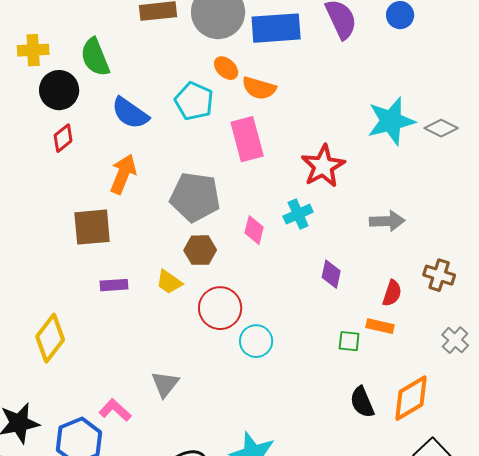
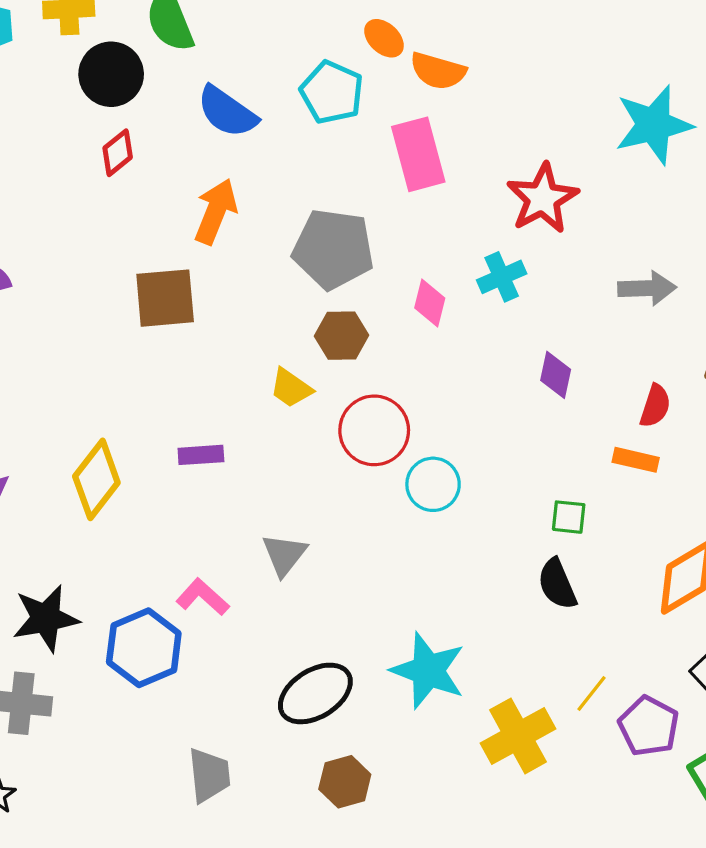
purple rectangle: (114, 285) -> (201, 455), moved
green square: (349, 341) -> (569, 517), moved
black semicircle: (362, 402) -> (557, 584), moved

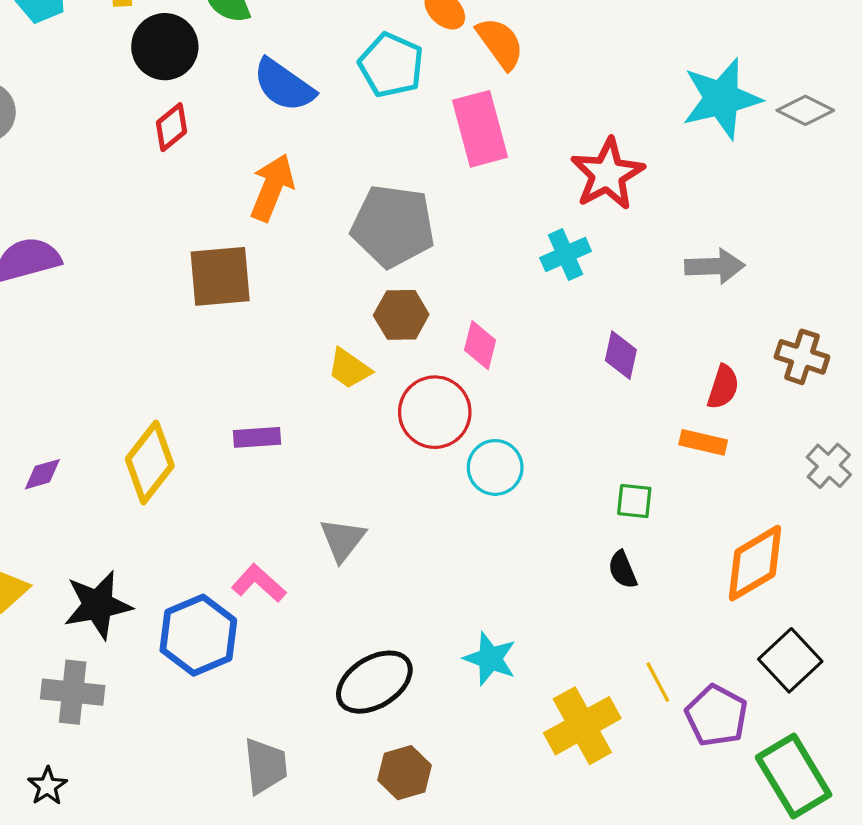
orange semicircle: (438, 71) -> (500, 43), turned -142
pink diamond: (430, 303) -> (480, 345), moved
black semicircle: (557, 584) -> (623, 570), size x0.7
cyan star: (428, 671) -> (490, 659), size x0.7
yellow line: (592, 693) -> (658, 682), turned -66

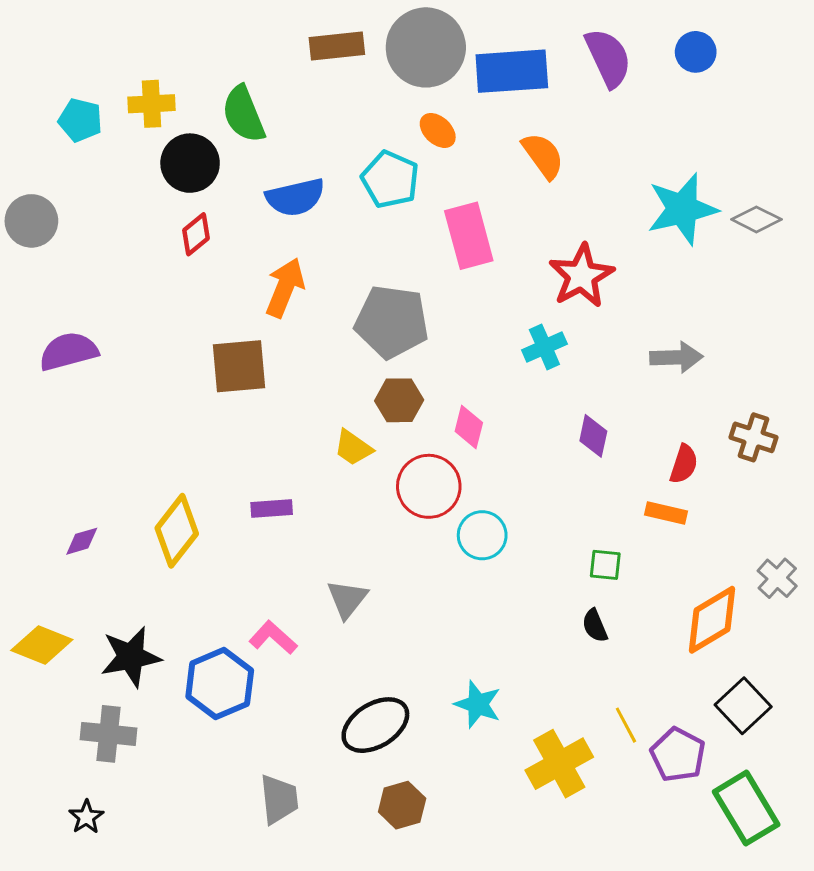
orange semicircle: (500, 43) -> (543, 156), moved
blue semicircle: (284, 85) -> (295, 197), turned -48
gray cross: (829, 466) -> (777, 578), moved

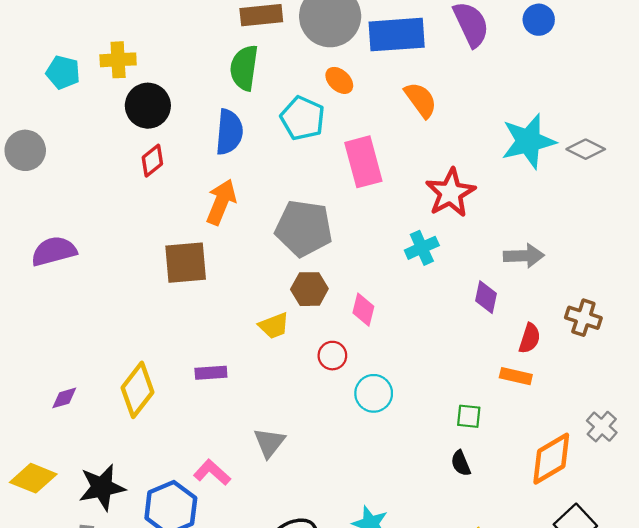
green semicircle: (243, 114) -> (244, 68), moved, turned 30
blue semicircle: (295, 197) -> (229, 132), turned -72
purple diamond: (593, 436) -> (486, 297), moved
yellow trapezoid: (353, 448) -> (274, 326), turned -56
red circle: (429, 486) -> (332, 356), size x0.6

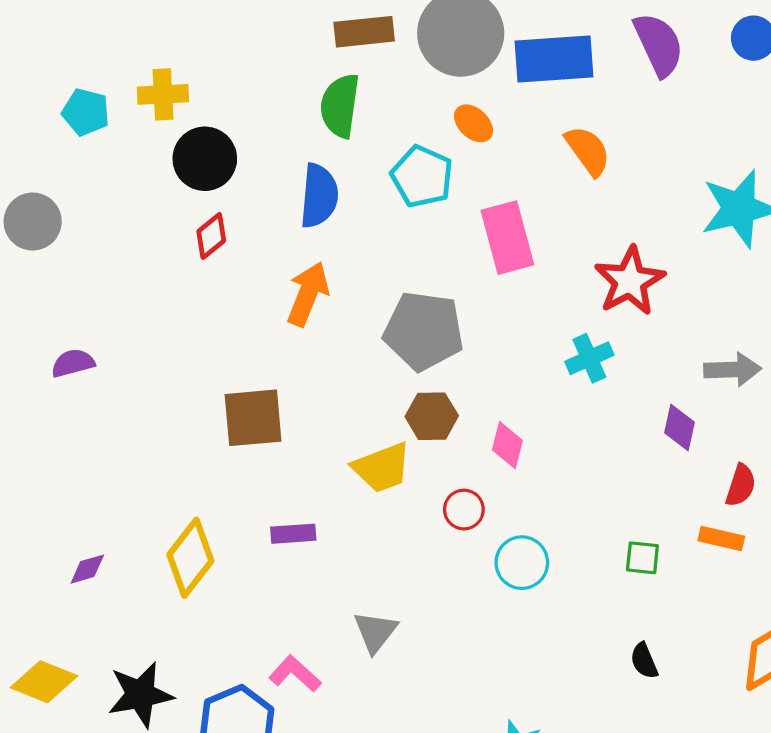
purple semicircle: (54, 251) -> (73, 363), size x0.7
brown square: (186, 263) -> (253, 418), moved
yellow trapezoid: (274, 326) -> (382, 468), size x1.4
green square: (469, 416) -> (642, 558), moved

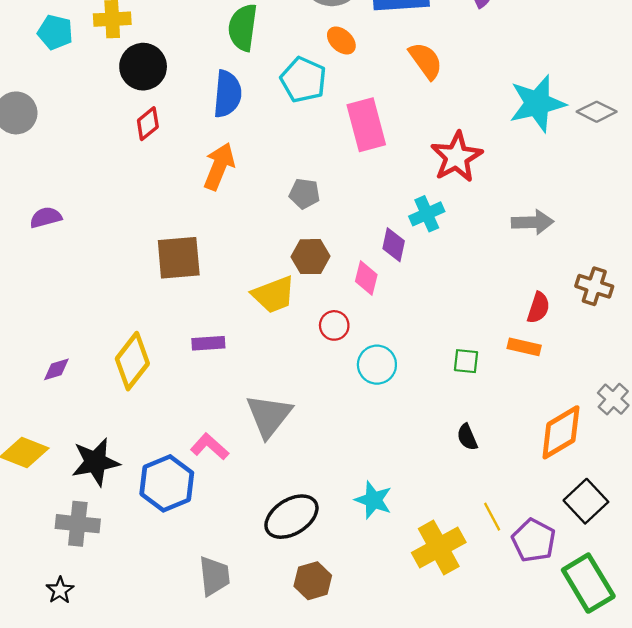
gray pentagon: (424, 331) -> (305, 194), size x0.5
purple diamond: (679, 427) -> (394, 245), moved
gray triangle: (375, 632) -> (269, 416), size x1.4

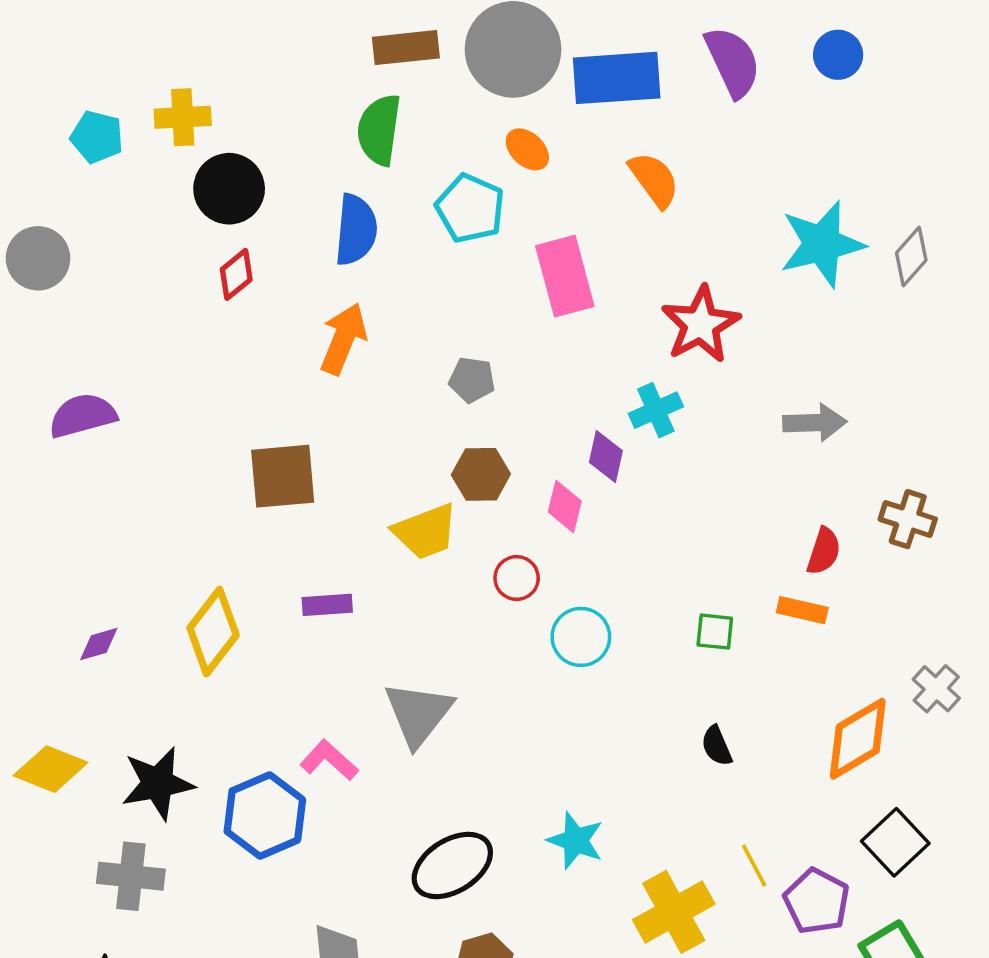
gray diamond: (597, 112) -> (911, 257), turned -75
purple semicircle: (46, 217) -> (83, 415), size x1.4

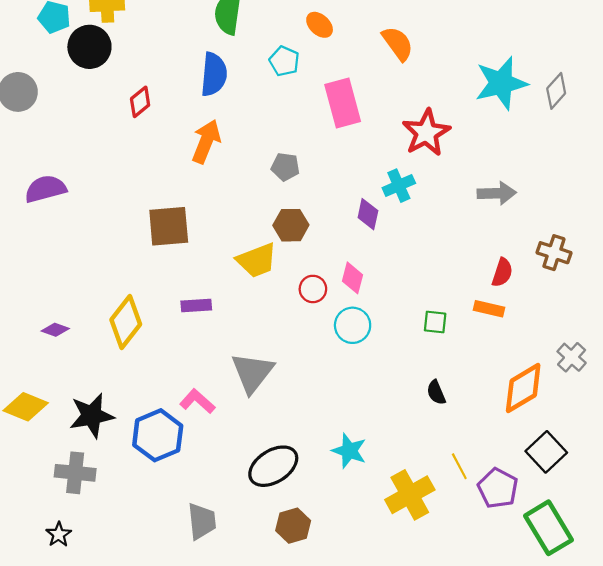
black circle: (229, 189) -> (89, 47), moved
cyan pentagon: (470, 208) -> (284, 61), size x0.7
pink diamond: (565, 507) -> (353, 278), moved
purple diamond: (99, 644) -> (55, 330), turned 36

